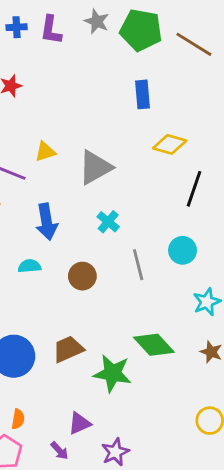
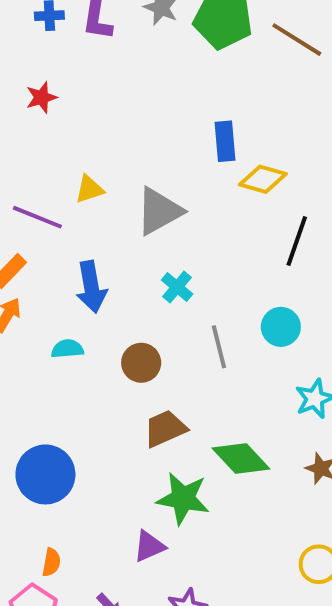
blue rectangle: (142, 94) -> (225, 141), moved
brown trapezoid: (68, 349) -> (165, 429), moved
purple triangle: (80, 423) -> (149, 546), moved

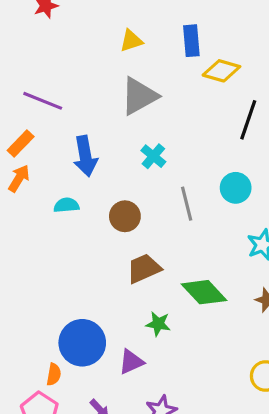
yellow triangle: (89, 189) -> (131, 41), moved
blue circle: (45, 474) -> (82, 343), moved
green star: (183, 498) -> (158, 324), size x0.6

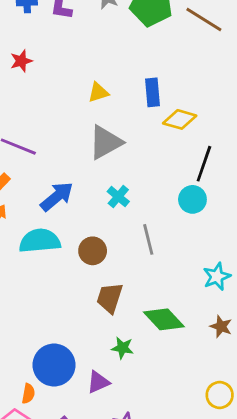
blue arrow: (85, 156) -> (57, 197), turned -120
cyan circle: (236, 188) -> (192, 199), moved
cyan semicircle: (66, 205) -> (40, 241), size x1.8
brown trapezoid: (144, 268) -> (110, 298), turned -48

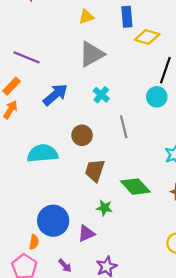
cyan semicircle: (40, 241) -> (43, 153), moved

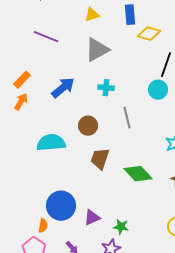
purple line: (26, 57) -> (46, 37), moved
cyan cross: (101, 95) -> (106, 88), turned -35
green star: (104, 208) -> (121, 227), moved

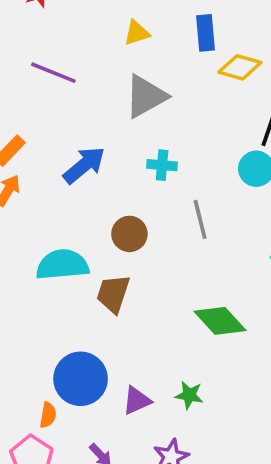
brown trapezoid: (100, 159) -> (113, 294), moved
green star: (121, 227) -> (189, 395), moved

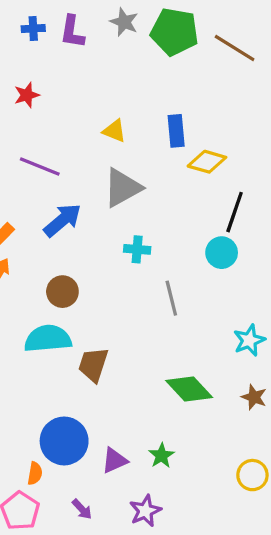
yellow triangle: (137, 33) -> (114, 131), turned 40
blue arrow: (84, 165) -> (62, 220), moved
brown circle: (129, 234) -> (62, 292), moved
green star: (189, 395) -> (162, 456), turned 30

